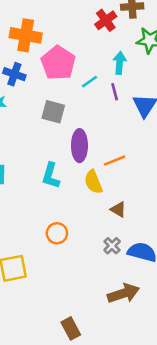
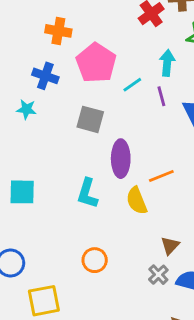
orange cross: (26, 35) -> (58, 31), size x0.7
brown triangle: (118, 209) -> (170, 246), moved, turned 42

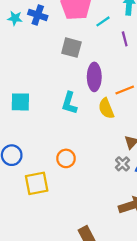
purple line: (161, 96) -> (125, 39), moved
cyan star: (26, 109) -> (15, 18), moved
orange circle: (95, 260) -> (66, 158), moved

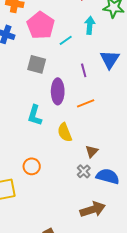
purple line: (125, 39) -> (84, 70), moved
yellow semicircle: (106, 108) -> (65, 132), moved

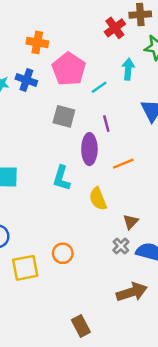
purple line: (84, 70) -> (106, 124), moved
orange circle: (32, 166) -> (63, 253), moved

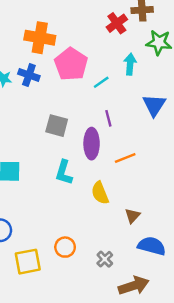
orange cross: (37, 42) -> (40, 38), size x1.4
gray square: (64, 116) -> (57, 126), moved
gray cross: (121, 246) -> (105, 259), moved

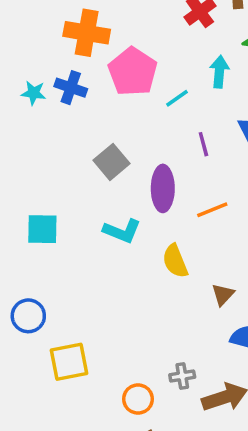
purple line: (108, 118) -> (203, 144), moved
gray square: (57, 126) -> (111, 162), turned 35
cyan L-shape: (64, 172) -> (122, 231), turned -85
orange circle: (65, 247) -> (138, 399), moved
gray cross: (105, 259) -> (182, 376), moved, turned 35

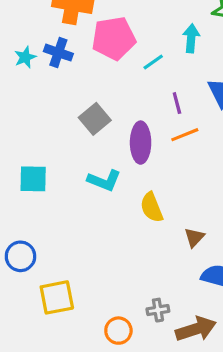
pink pentagon: (133, 72) -> (114, 38), turned 30
cyan star: (34, 93) -> (25, 57), turned -30
orange line: (212, 210) -> (185, 135), moved

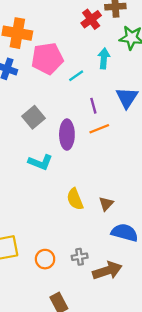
yellow semicircle: (152, 207) -> (75, 199), moved
orange circle: (118, 331) -> (45, 259), moved

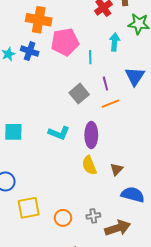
cyan line: (76, 76) -> (90, 57), turned -56
gray square: (33, 117) -> (79, 94), moved
purple ellipse: (67, 135) -> (91, 135), moved

